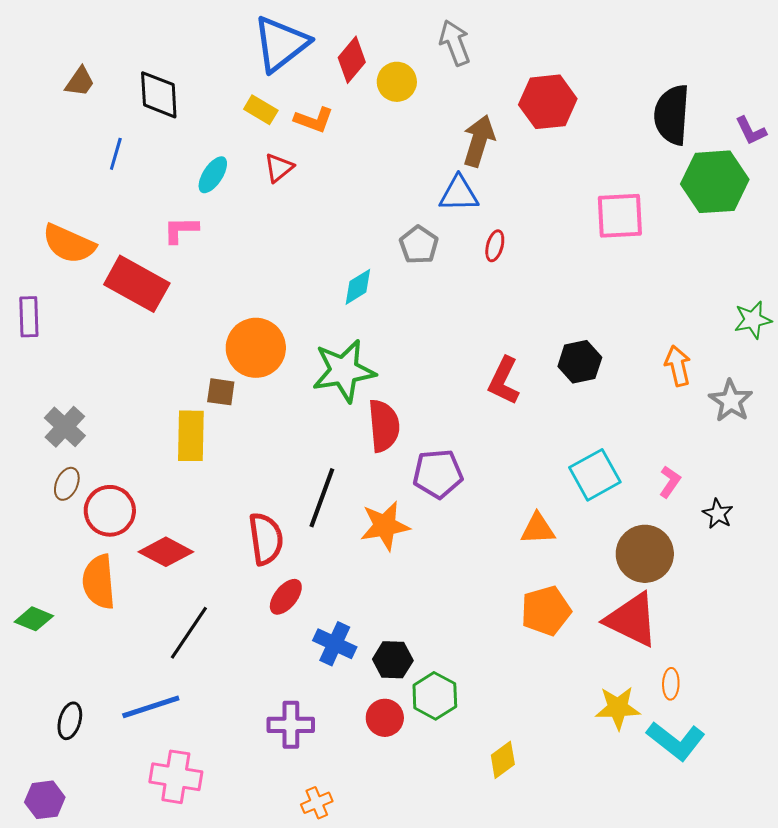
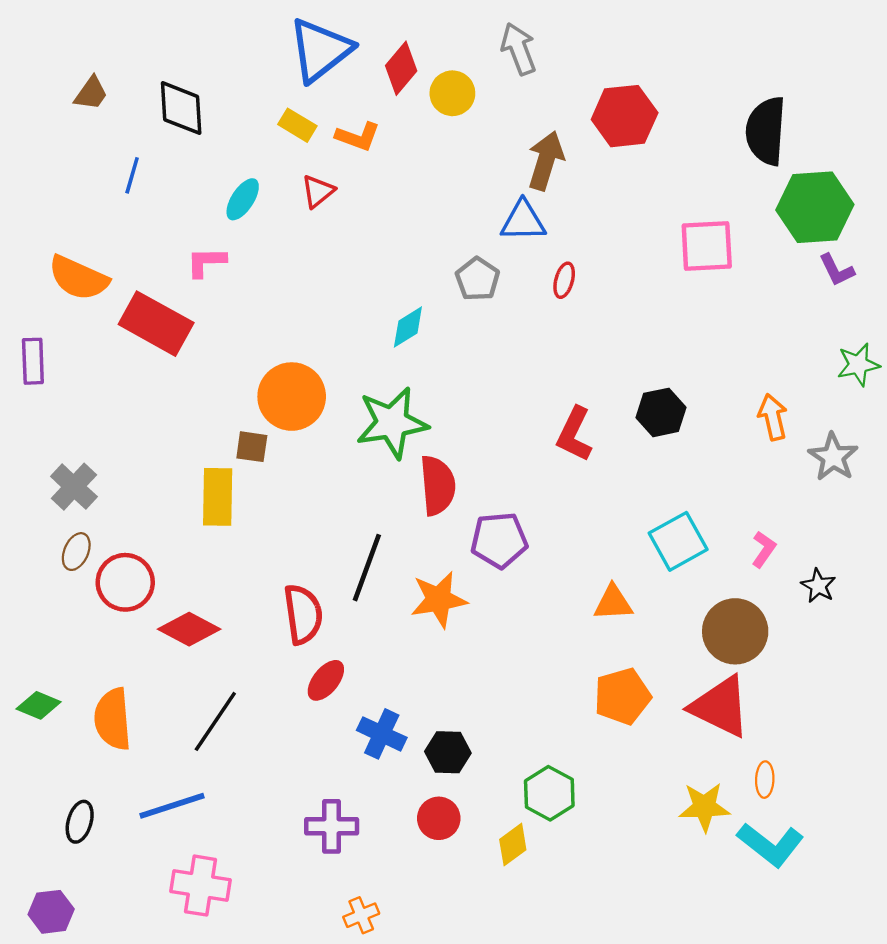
purple L-shape: (751, 131) -> (837, 270), moved
orange semicircle: (99, 582) -> (113, 719), moved
green hexagon: (435, 696) -> (549, 793), moved
yellow diamond: (503, 760) -> (513, 845), moved

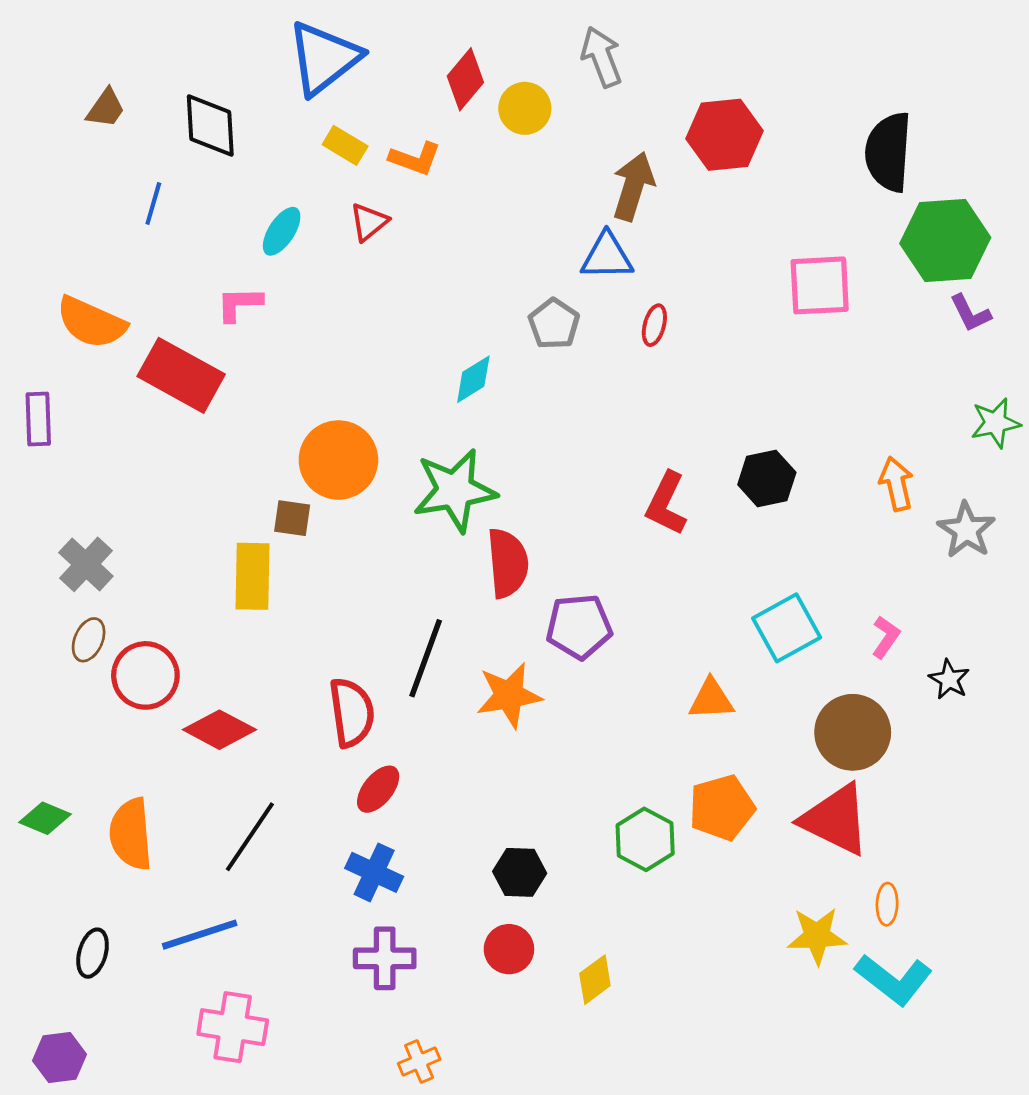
blue triangle: (320, 50) -> (324, 58), moved
blue cross: (382, 734) -> (374, 872), moved
green hexagon: (549, 793) -> (645, 839), moved

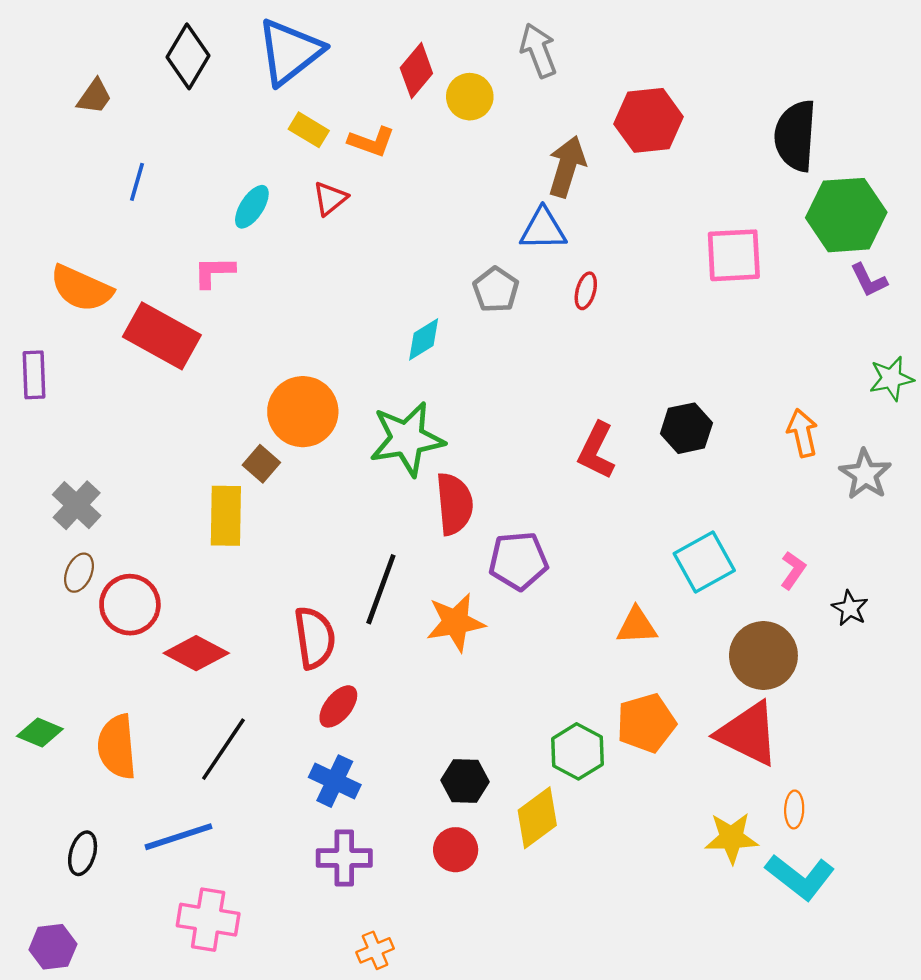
black diamond: (210, 126) -> (188, 56), moved, turned 34
brown square: (292, 518) -> (261, 464), turned 33
yellow diamond: (595, 980) -> (537, 818), moved, size x1.4

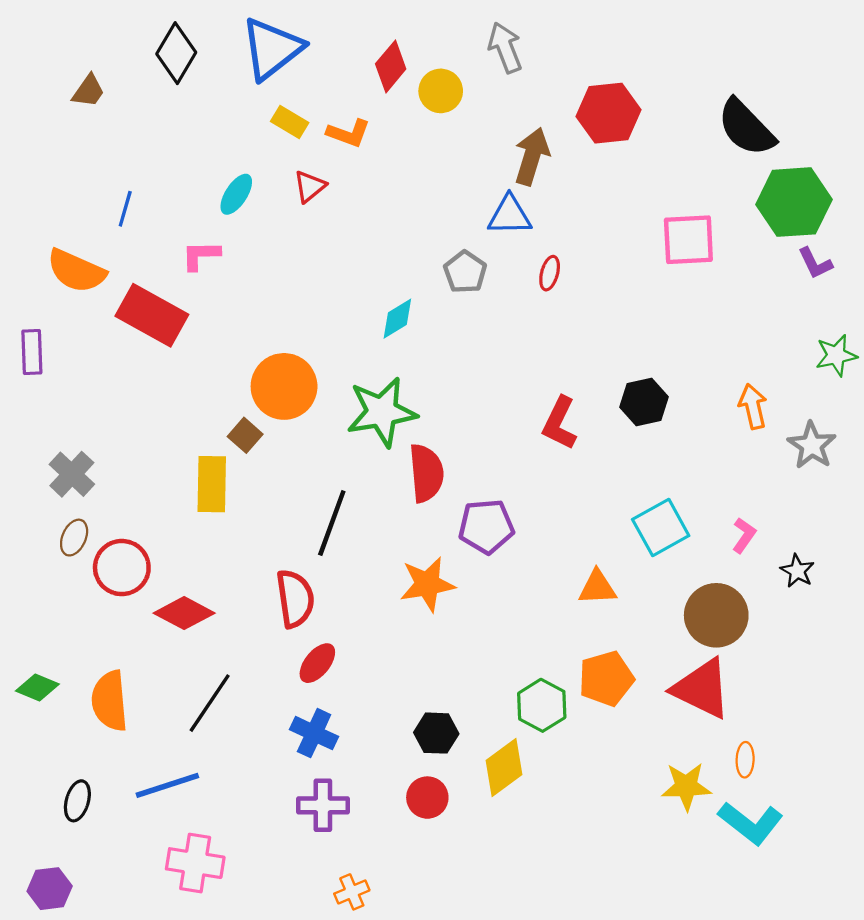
black semicircle: (795, 136) -> (746, 128), turned -48
blue line: (137, 182) -> (125, 209), moved
black line: (381, 589) -> (332, 523), moved

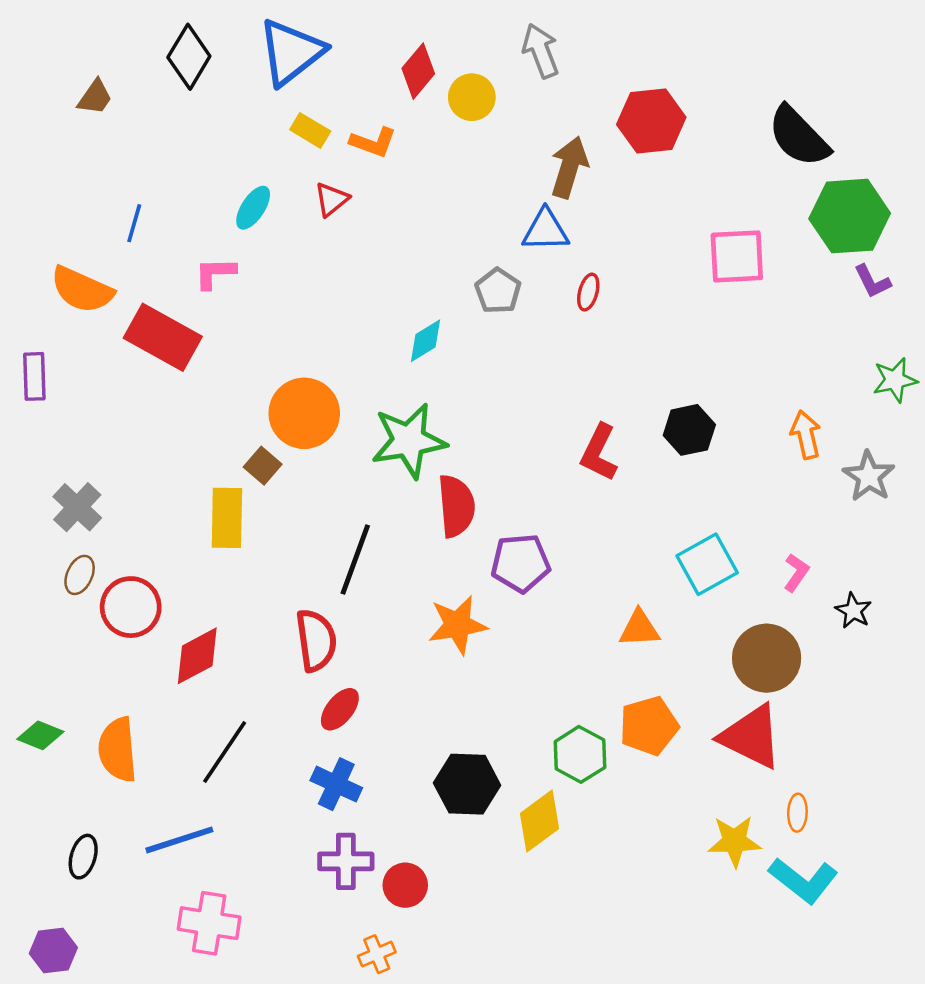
red diamond: (184, 613) -> (197, 656), turned -56
black hexagon: (436, 733) -> (467, 784), size x1.4
red circle: (427, 798) -> (405, 885), moved

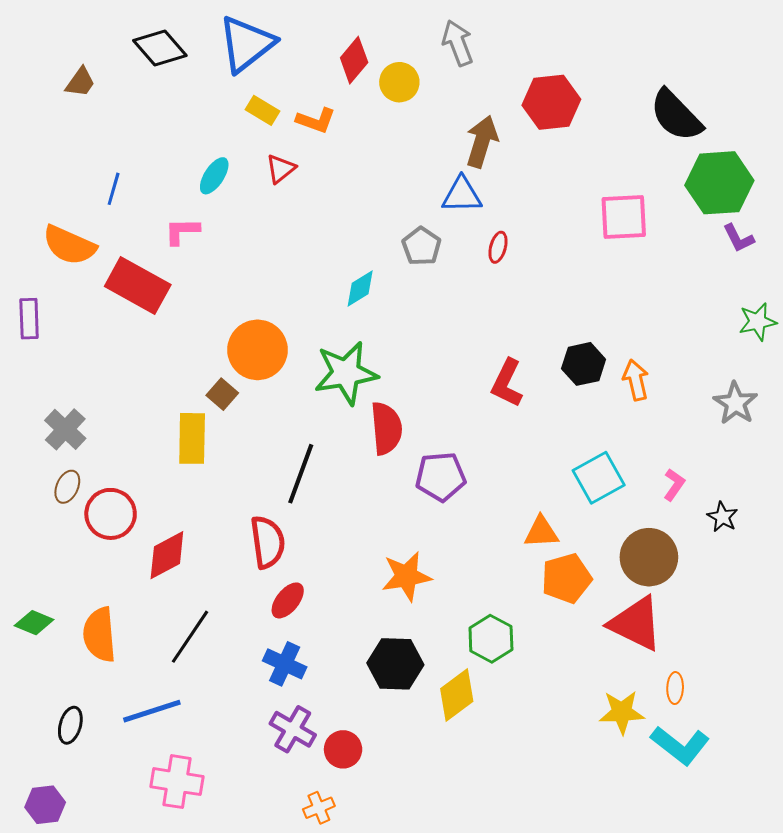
black diamond: (189, 57) -> (160, 48), turned -72
orange arrow: (806, 435) -> (636, 380), moved
orange star: (458, 625) -> (406, 576), moved
orange pentagon: (649, 726) -> (566, 578), moved
purple cross: (346, 861) -> (293, 729), turned 30

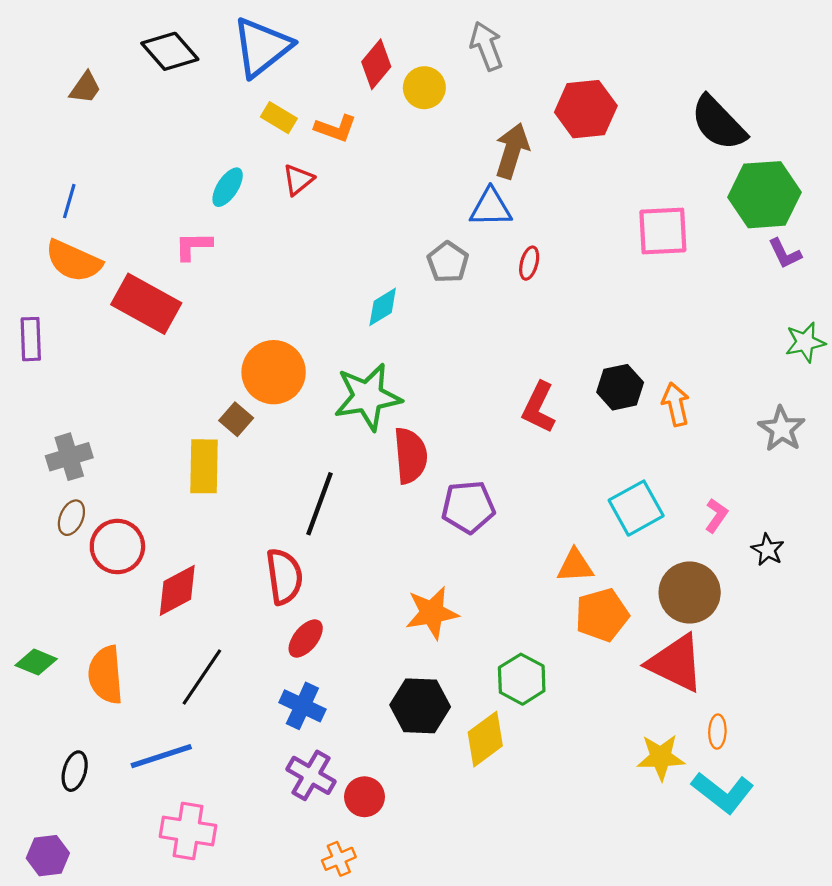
blue line: (114, 189) -> (69, 201), moved
gray cross: (65, 429) -> (69, 457), turned 30

